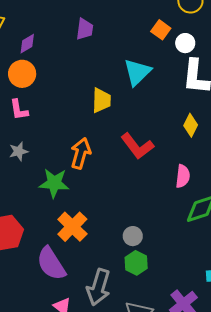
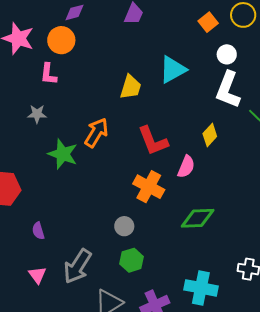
orange square: (161, 30) -> (208, 22), moved
pink semicircle: (183, 176) -> (186, 167), moved
orange cross: (72, 227) -> (149, 187), moved, turned -32
green hexagon: (136, 263) -> (132, 260), moved
purple semicircle: (51, 264) -> (38, 231), size x0.5

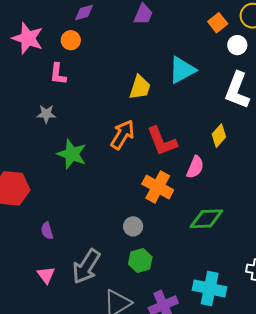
orange circle: (61, 40) -> (71, 40), size x0.7
white circle: (227, 54) -> (237, 45), moved
orange arrow: (96, 133) -> (122, 135), moved

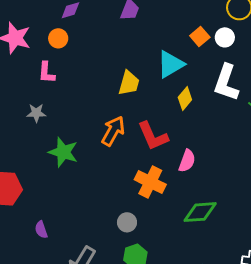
orange square: (218, 23) -> (200, 36), moved
yellow diamond: (219, 136) -> (185, 98), moved

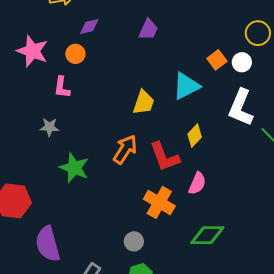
yellow diamond: (185, 98) -> (195, 136), moved
purple semicircle: (41, 230) -> (48, 244), size x2.0

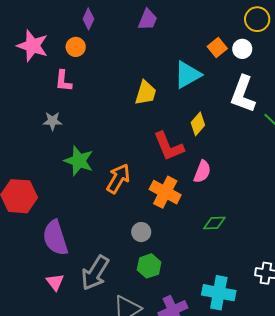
purple diamond: (89, 26) -> (88, 19), turned -50
orange arrow: (125, 149) -> (118, 179), moved
green diamond: (207, 235) -> (214, 223), size x0.7

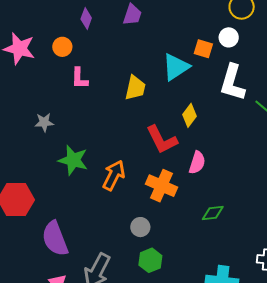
purple diamond: (88, 19) -> (86, 18), moved
orange square: (217, 47) -> (203, 49), moved, turned -30
pink L-shape: (63, 81) -> (79, 78), moved

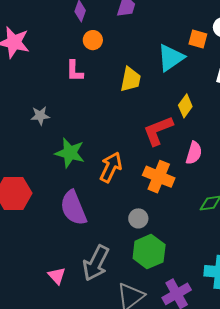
orange circle: (62, 47) -> (93, 40), moved
red L-shape: (162, 140) -> (158, 131), turned 96
purple semicircle: (55, 239) -> (73, 208), moved
green hexagon: (150, 260) -> (149, 252), size x1.4

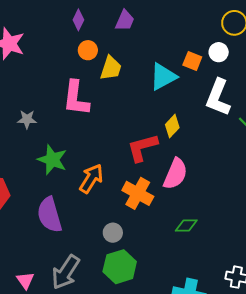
pink L-shape: (75, 71) -> (76, 98), moved, size x1.6
yellow trapezoid: (131, 79) -> (111, 68), moved
pink semicircle: (194, 153) -> (175, 174), size x1.4

